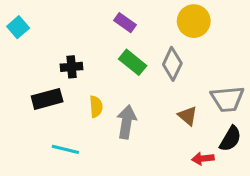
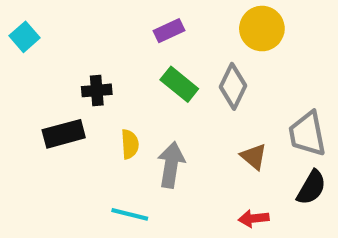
purple rectangle: (125, 23) -> (169, 31), turned -60
gray trapezoid: (227, 99) -> (307, 134), turned 84
cyan line: (65, 149) -> (130, 214), moved
red arrow: (203, 159) -> (254, 218), moved

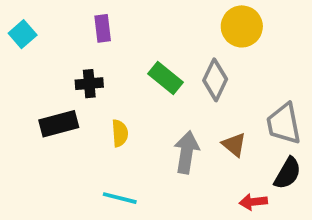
purple rectangle: (169, 31) -> (103, 28), moved, turned -72
gray arrow: (171, 165) -> (187, 152), moved
red arrow: (254, 218) -> (253, 202), moved

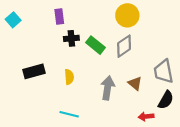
yellow circle: (242, 26) -> (127, 15), moved
gray diamond: (215, 80) -> (124, 46), turned 30
black cross: (89, 84) -> (71, 38), moved

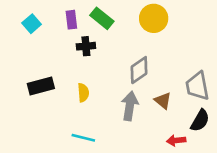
cyan square: (13, 20) -> (32, 24), moved
green rectangle: (95, 45) -> (102, 18), moved
gray diamond: (124, 46) -> (139, 70), moved

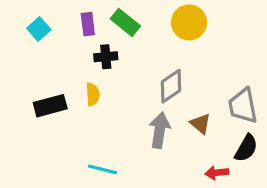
yellow semicircle: (83, 93) -> (93, 94), moved

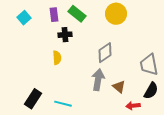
black rectangle: (50, 106) -> (33, 99), moved, turned -42
brown triangle: (200, 124) -> (119, 87), moved

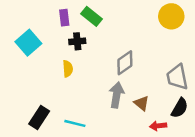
yellow circle: (116, 14) -> (171, 16), moved
cyan square: (24, 18) -> (28, 43), moved, size x1.5

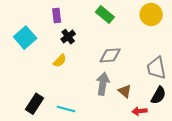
green rectangle: (92, 16) -> (105, 14), moved
black cross: (77, 41) -> (68, 37), turned -32
gray diamond: (125, 63) -> (110, 55), turned 30
yellow semicircle: (68, 69) -> (60, 61), turned 48

